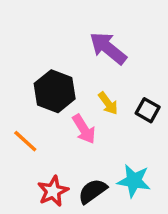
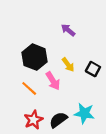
purple arrow: (108, 48) -> (68, 30), size x0.6
orange line: (25, 141) -> (29, 88), moved

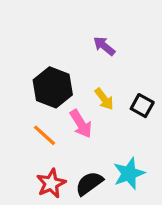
cyan star: (84, 113) -> (129, 173), turned -30

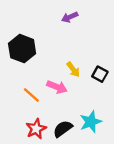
purple arrow: (104, 46) -> (70, 17), moved, turned -63
black hexagon: (53, 87) -> (22, 49), moved
pink arrow: (81, 124) -> (57, 87), turned -36

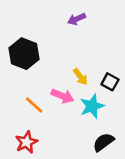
cyan star: (91, 122) -> (92, 106), moved
red star: (36, 129) -> (27, 142), moved
black semicircle: (63, 129) -> (103, 142), moved

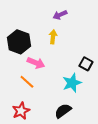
yellow arrow: (80, 77) -> (53, 37), moved, turned -136
pink arrow: (62, 96) -> (36, 63), moved
black semicircle: (103, 142) -> (63, 111), moved

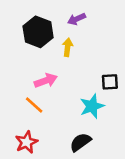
black hexagon: (19, 42) -> (38, 32), moved
pink arrow: (36, 63) -> (46, 81), turned -42
black square: (86, 64) -> (110, 82), turned -32

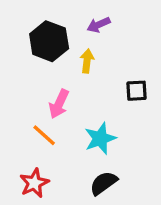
pink arrow: (46, 81) -> (59, 104), turned 135
black square: (110, 82) -> (136, 91), moved
cyan star: (92, 106) -> (100, 139), moved

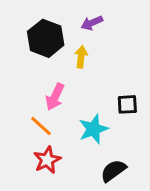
black square: (136, 91) -> (127, 104), moved
red star: (34, 183) -> (47, 160), moved
black semicircle: (104, 183) -> (113, 171), moved

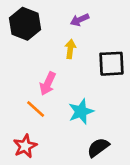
black hexagon: (46, 38) -> (25, 24), moved
black square: (127, 104) -> (111, 64), moved, size x1.5
red star: (47, 160) -> (25, 146), moved

